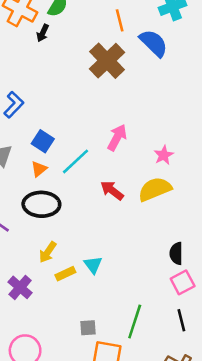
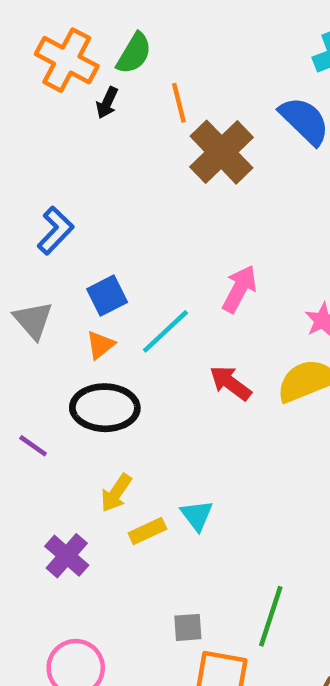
orange line: (120, 20) -> (179, 103), moved
blue square: (43, 141) -> (107, 296), turned 30

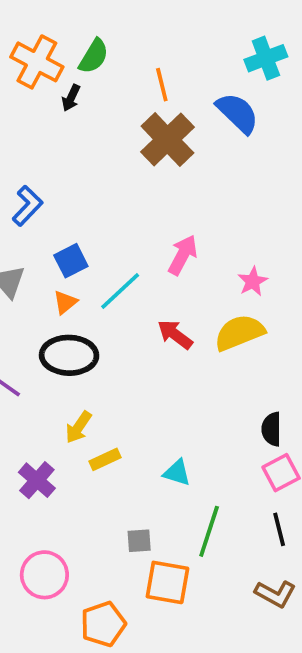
orange line: (179, 103) -> (162, 85), moved
cyan triangle: (197, 515) -> (177, 473), moved, turned -36

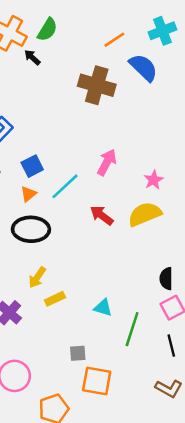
orange line: (162, 85) -> (114, 40), moved, turned 70
black arrow: (71, 98) -> (32, 57), turned 108
brown cross: (167, 140) -> (97, 85), turned -30
green line: (209, 531) -> (132, 329), moved

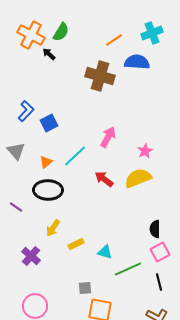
blue semicircle: (143, 67) -> (137, 62), turned -40
blue square: (32, 166) -> (49, 123), moved
yellow rectangle: (55, 299) -> (76, 244), moved
green line: (132, 329) -> (128, 269), turned 48

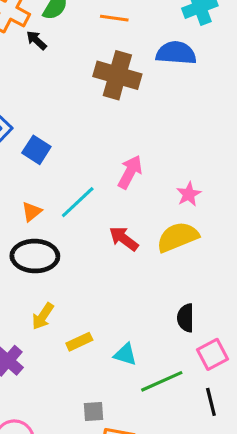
orange line: (114, 40) -> (114, 18), moved, turned 42
blue square: (49, 123) -> (36, 150), turned -30
black semicircle: (155, 229) -> (186, 318), moved

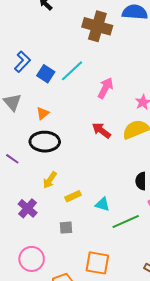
cyan line: (78, 202) -> (72, 71), moved
gray square: (94, 411) -> (66, 228), moved

